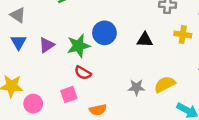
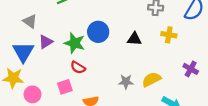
gray triangle: (18, 15) -> (30, 21), moved
blue triangle: (19, 42) -> (23, 52), moved, size x1.5
green star: (78, 46) -> (74, 43), turned 30

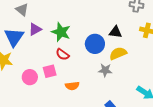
blue circle: (98, 32) -> (95, 44), moved
yellow semicircle: (151, 79) -> (118, 53), moved
pink circle: (32, 94) -> (30, 77), moved

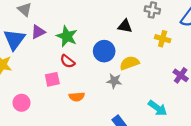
black triangle: (115, 32) -> (125, 26), moved
pink circle: (30, 77) -> (22, 103), moved

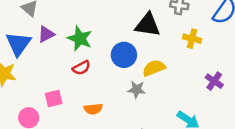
black triangle: (125, 26) -> (148, 25), size x1.5
red semicircle: (68, 61) -> (81, 68), turned -64
pink square: (52, 79) -> (54, 99), moved

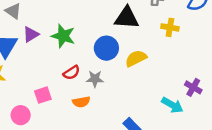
red semicircle: (81, 68) -> (71, 73), moved
purple cross: (214, 81) -> (193, 87), moved
gray star: (137, 89) -> (95, 79), moved

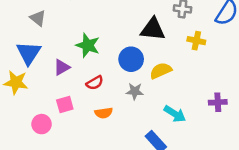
purple triangle: (31, 34) -> (62, 67), moved
gray star: (95, 79) -> (135, 91), moved
purple cross: (193, 87) -> (218, 102), turned -35
cyan arrow: (172, 105) -> (175, 114), moved

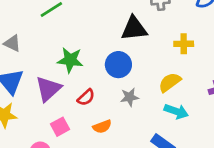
yellow cross: (196, 41) -> (184, 44), moved
purple triangle: (62, 67) -> (48, 89), size x1.5
yellow semicircle: (161, 71) -> (170, 82), moved

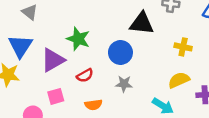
yellow semicircle: (170, 82) -> (179, 80), moved

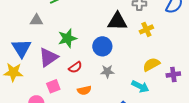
gray triangle: (30, 12) -> (36, 20), moved, turned -32
green star: (78, 39) -> (67, 38), turned -30
yellow cross: (183, 47) -> (146, 29), moved, turned -32

